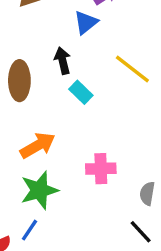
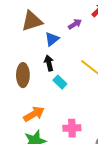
blue triangle: (86, 23) -> (52, 39), moved

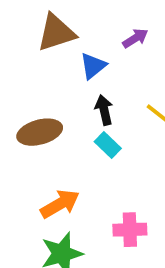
black arrow: (49, 63) -> (104, 110), moved
brown ellipse: (23, 75) -> (40, 132), turned 75

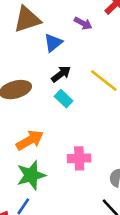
purple arrow: (135, 38) -> (83, 23), turned 60
black arrow: (104, 110) -> (61, 74), turned 66

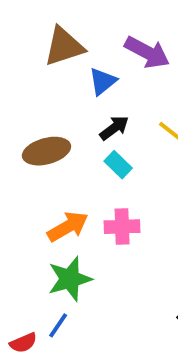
purple arrow: (83, 23) -> (147, 52), size x1.6
pink cross: (79, 158) -> (122, 227), moved

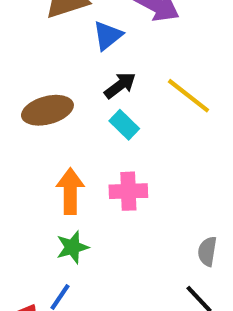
orange arrow: (68, 227) -> (70, 191), turned -60
green star: (70, 279) -> (72, 247), size x0.7

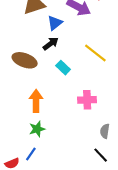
black arrow: (120, 85) -> (51, 44), moved
brown ellipse: (47, 110) -> (25, 60), turned 35
pink cross: (128, 191) -> (87, 100), moved

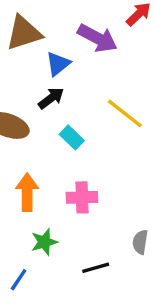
pink cross: (87, 100) -> (82, 197), moved
green star: (37, 129) -> (44, 242), moved
black line: (101, 155) -> (96, 268), moved, turned -63

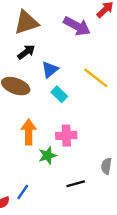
blue triangle: (58, 64) -> (50, 70), moved
black arrow: (51, 98) -> (26, 52), moved
green star: (44, 242) -> (47, 156), moved

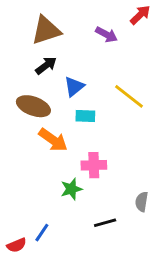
purple arrow: (77, 26) -> (106, 35), size x0.7
cyan rectangle: (59, 94) -> (85, 116), turned -42
orange arrow: (29, 132) -> (53, 140), moved, turned 125

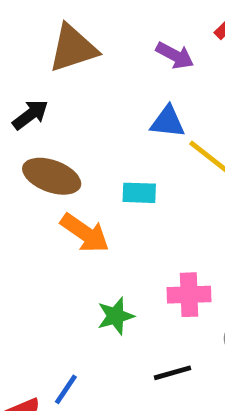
black arrow: (46, 65) -> (30, 115), moved
blue triangle: (74, 87) -> (168, 122), moved, turned 45
pink cross: (94, 165) -> (189, 295), moved

